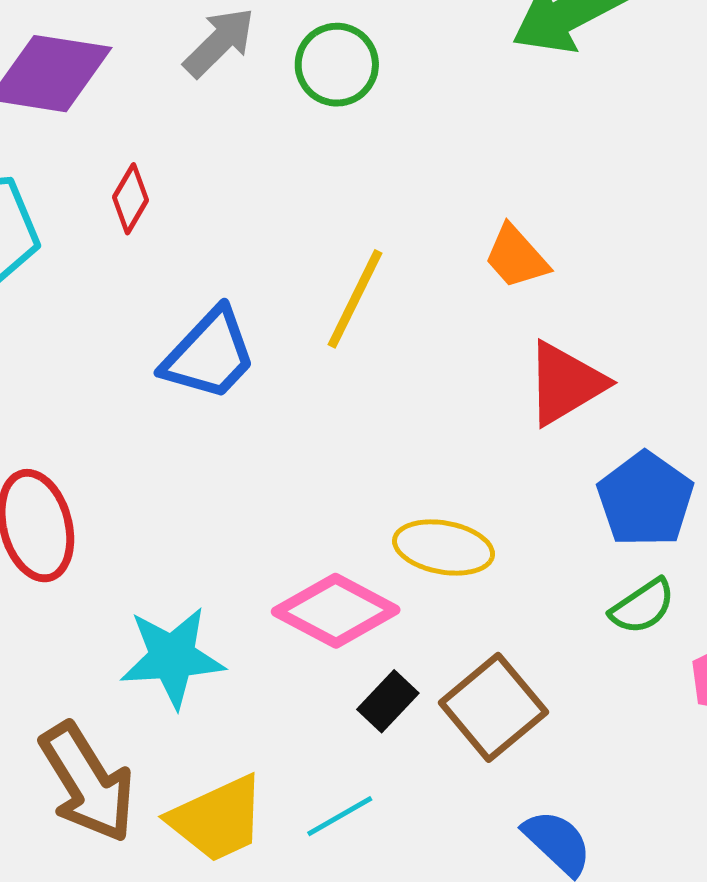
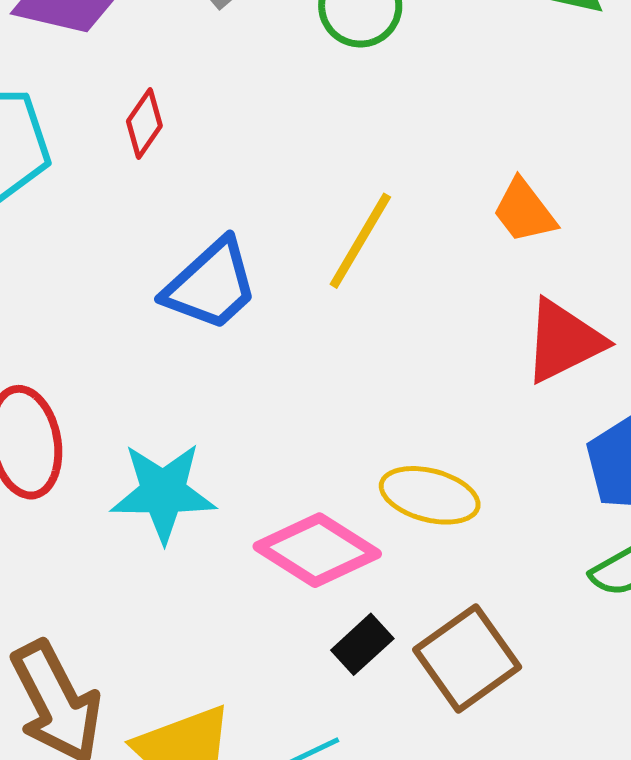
cyan star: (172, 657) -> (163, 492), moved

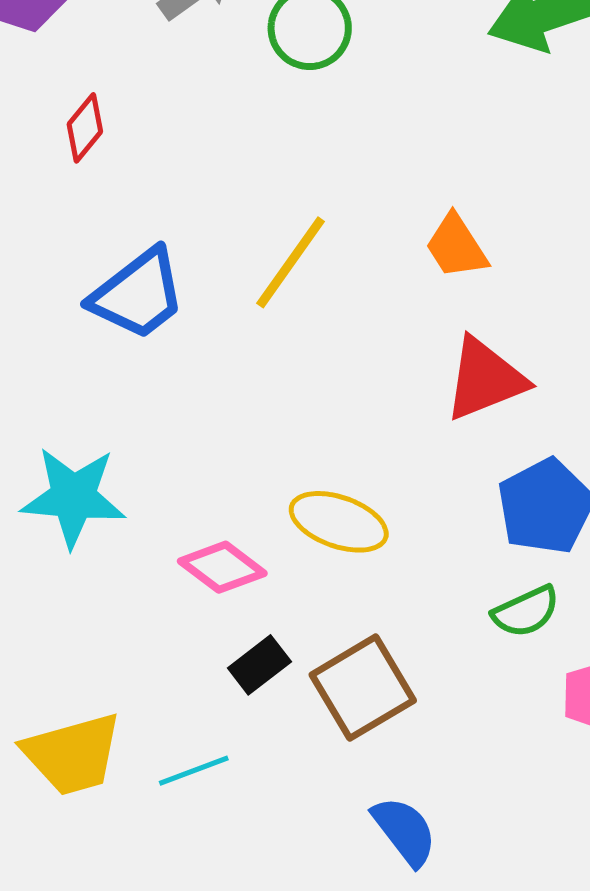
pink diamond: (317, 550) -> (222, 567), size x0.7

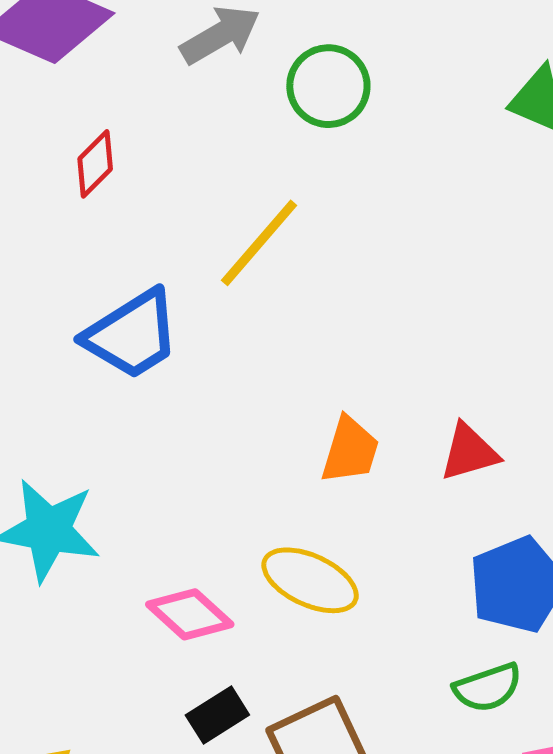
orange trapezoid: (456, 246) -> (350, 450), moved, turned -136
yellow line: (291, 262) -> (259, 243), moved
red triangle: (485, 379) -> (469, 452), size x0.7

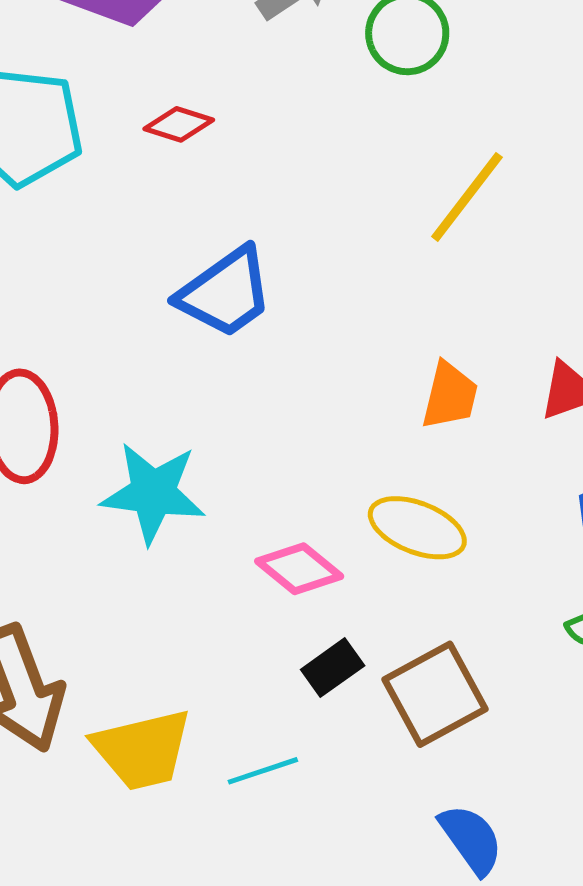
red diamond: (95, 164) -> (179, 124), turned 66
yellow line: (259, 243) -> (467, 197), moved

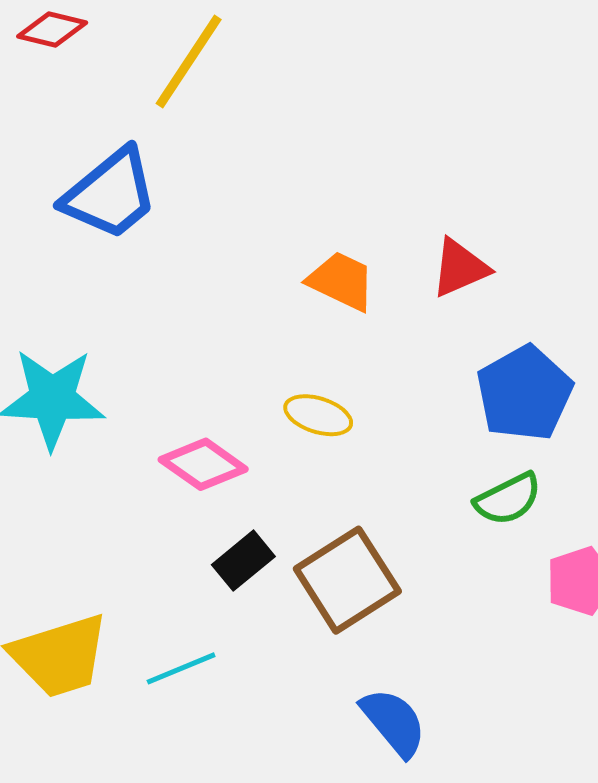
yellow line: (467, 197) -> (189, 62), moved
orange trapezoid: (450, 396) -> (341, 281), turned -74
yellow ellipse: (417, 528) -> (318, 415), size x0.7

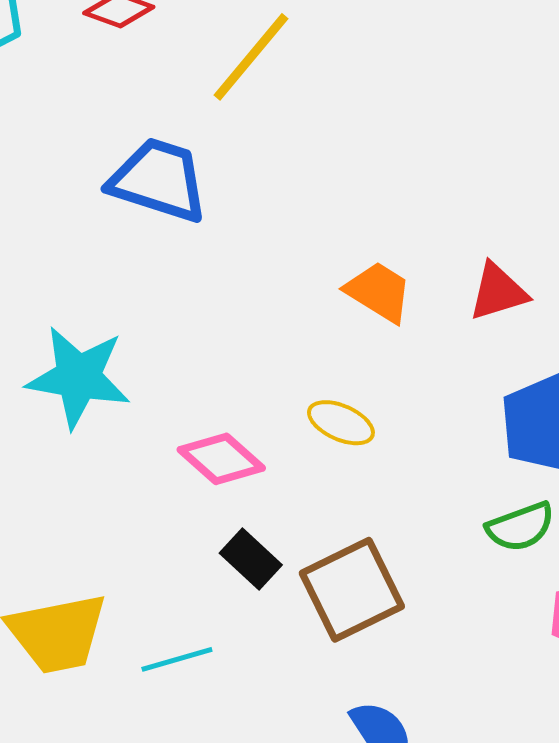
blue trapezoid: (110, 194) -> (159, 180), turned -129
black rectangle: (243, 561) -> (251, 559), turned 76

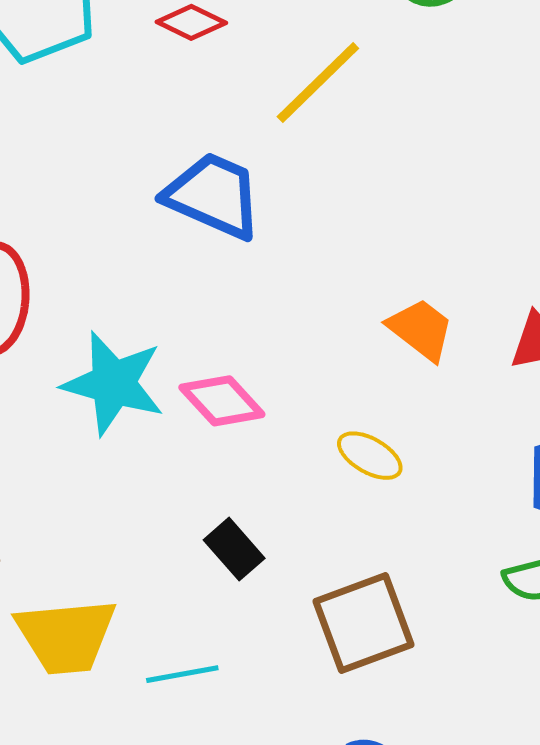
pink diamond: (221, 459) -> (222, 401), moved
black rectangle: (251, 559) -> (234, 549), moved

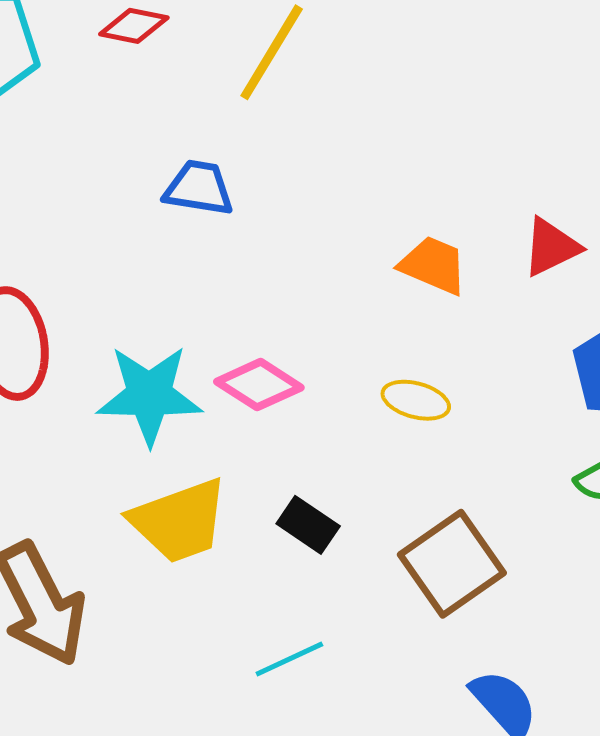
blue trapezoid: (213, 196) -> (199, 188), size x0.7
yellow trapezoid: (66, 636) -> (179, 521), moved

